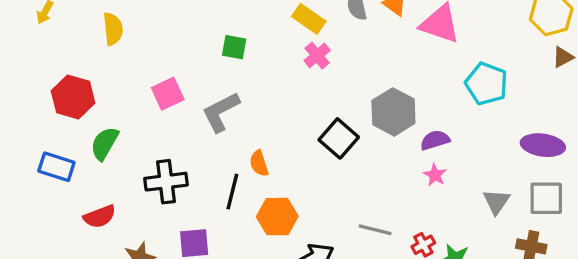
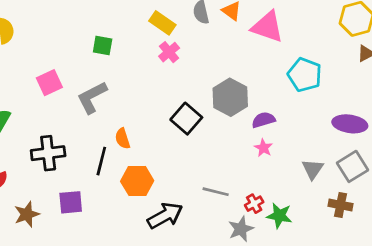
gray square: (546, 198) -> (352, 166), turned -32

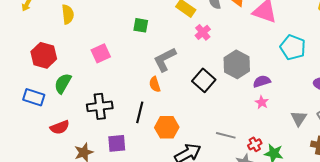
pink cross: (169, 52) -> (203, 32), moved
gray L-shape: (92, 97) -> (165, 59), moved
orange semicircle: (123, 139) -> (155, 84), moved

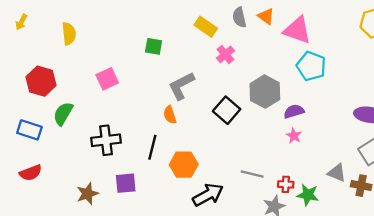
cyan pentagon: (293, 47) -> (311, 66), moved
gray triangle: (299, 118) -> (337, 173), moved, turned -42
red semicircle: (60, 127) -> (31, 173), moved
red cross: (255, 144) -> (286, 184), turned 32

